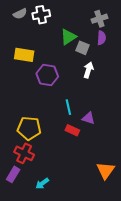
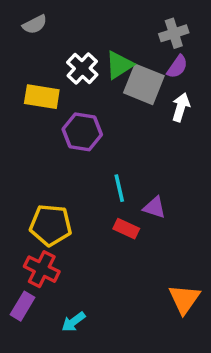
white cross: (41, 15) -> (82, 68), moved, turned -36
purple semicircle: (101, 38) -> (177, 67), turned 32
gray square: (82, 48) -> (144, 84), size x1.6
white arrow: (88, 70) -> (181, 107), moved

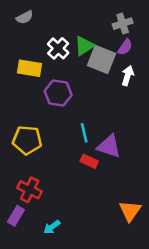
purple triangle: (154, 207) -> (109, 146), size x1.5
yellow pentagon: (51, 225) -> (27, 140), moved

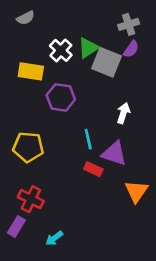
white arrow: (128, 76) -> (123, 113), moved
orange triangle: (130, 211) -> (136, 191), moved

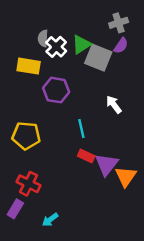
gray semicircle: (26, 18) -> (43, 38), moved, turned 119
white arrow: (123, 113) -> (114, 104), turned -54
purple triangle: (114, 153) -> (107, 164), moved, turned 50

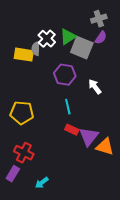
gray semicircle: (43, 38) -> (36, 49), moved
purple hexagon: (56, 90) -> (65, 75), moved
orange triangle: (126, 176) -> (105, 147), turned -48

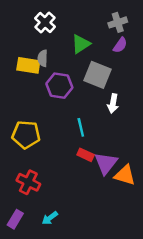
white cross: (47, 39) -> (45, 22), moved
gray square: (82, 48) -> (97, 75), moved
purple hexagon: (65, 75) -> (59, 86), moved
white arrow: (95, 87) -> (113, 104), turned -133
purple rectangle: (13, 174) -> (15, 219), moved

